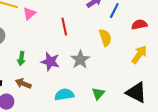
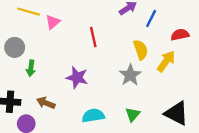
yellow arrow: (139, 55) -> (166, 61), moved
green arrow: (21, 59) -> (31, 68), moved
gray star: (80, 60) -> (130, 75), moved

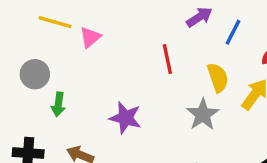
red line: (93, 37) -> (167, 59), moved

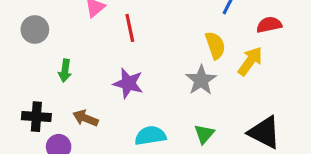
red line: (167, 59) -> (130, 28), moved
gray circle: (35, 74) -> (35, 30), moved

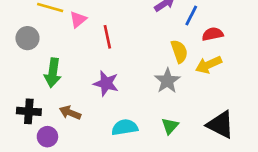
red semicircle: (269, 25) -> (213, 34), moved
yellow arrow: (250, 61) -> (209, 65), turned -150
green arrow: (65, 71) -> (53, 73), size x1.5

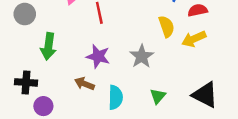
gray star: (167, 81) -> (142, 56), moved
brown arrow: (70, 113) -> (84, 84), moved
cyan semicircle: (125, 127) -> (116, 97), turned 100

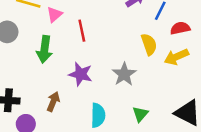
green arrow: (48, 46) -> (44, 49), moved
brown arrow: (84, 84) -> (53, 102), moved, turned 90

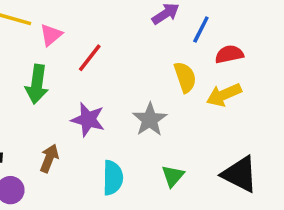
red line: (82, 31) -> (90, 58), turned 50

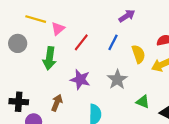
blue line: (201, 30) -> (113, 42), moved
green triangle: (173, 176) -> (143, 102), moved, turned -48

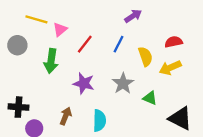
green triangle: (143, 102) -> (150, 98), moved
brown arrow: (57, 103) -> (66, 116), moved

